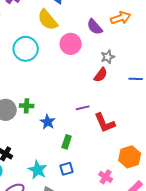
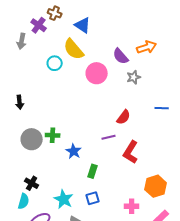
cyan circle: (26, 49) -> (55, 63), moved, size x0.6
gray star: (108, 57) -> (134, 77), moved
red semicircle: (101, 75) -> (124, 117), moved
red L-shape: (105, 123) -> (131, 152), turned 55
pink cross: (106, 177) -> (132, 206), turned -32

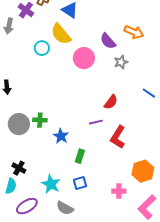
orange arrow: (147, 47) -> (134, 32), turned 42
blue line: (162, 108) -> (149, 93), turned 32

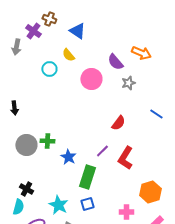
yellow semicircle: (61, 34) -> (68, 55), size x0.6
purple line: (96, 122) -> (102, 151), moved, turned -32
green rectangle: (80, 156) -> (87, 177), size x1.6

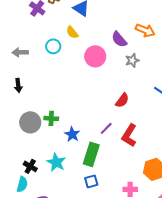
gray arrow: (16, 47) -> (20, 52), moved, turned 77
cyan star: (58, 205) -> (56, 162), moved

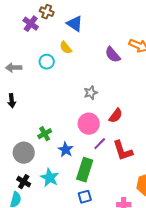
pink circle: (95, 56) -> (89, 124), moved
gray star: (132, 60) -> (91, 93), moved
green cross: (51, 118) -> (45, 134), turned -32
gray circle: (30, 122) -> (24, 153), moved
red L-shape: (129, 135) -> (123, 151), turned -50

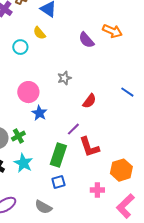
pink circle: (89, 124) -> (28, 92), moved
green cross: (45, 134) -> (18, 136), moved
blue star: (66, 150) -> (39, 113), moved
red L-shape: (123, 151) -> (89, 147), moved

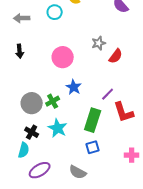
red semicircle: (89, 101) -> (116, 56), moved
blue star: (39, 113) -> (74, 87), moved

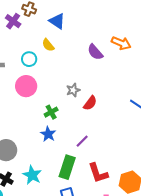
pink circle: (63, 57) -> (26, 86), moved
green cross: (53, 101) -> (51, 112), moved
red L-shape: (124, 112) -> (98, 173), moved

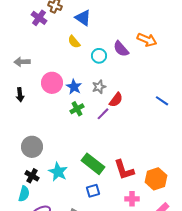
cyan circle: (29, 59) -> (99, 56), moved
blue star: (48, 134) -> (74, 87), moved
purple line: (82, 141) -> (103, 114), moved
green rectangle: (67, 167) -> (93, 164), turned -70

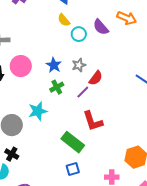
yellow semicircle: (74, 42) -> (64, 20), moved
pink circle: (52, 83) -> (21, 66), moved
red L-shape: (124, 170) -> (93, 121), moved
cyan star: (58, 172) -> (38, 111), moved, turned 30

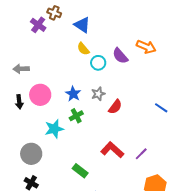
purple line: (83, 92) -> (141, 154), moved
cyan star: (38, 111) -> (54, 129), moved
red L-shape: (93, 121) -> (112, 150), turned 150
green rectangle: (73, 142) -> (80, 171), moved, size x0.7

